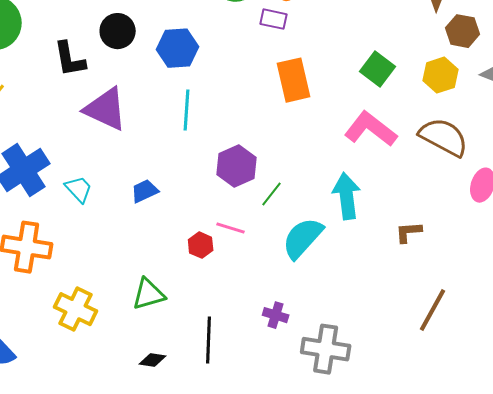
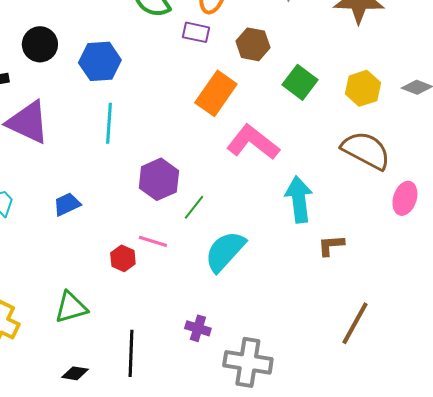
brown hexagon: (463, 31) -> (253, 44), moved
orange rectangle: (294, 80) -> (216, 93), turned 48
pink L-shape: (371, 129) -> (253, 142), moved
cyan arrow: (347, 196) -> (299, 199), moved

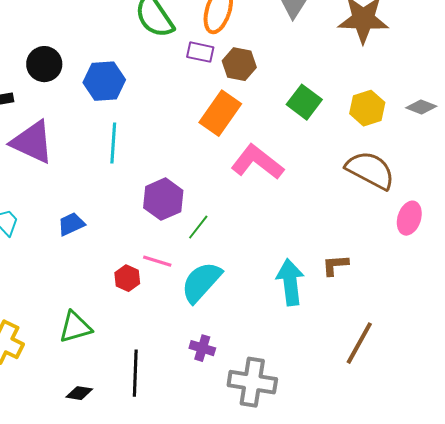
brown hexagon: (253, 44) -> (239, 64), moved
cyan arrow: (299, 199) -> (290, 282), moved
cyan semicircle: (225, 251) -> (201, 282), moved

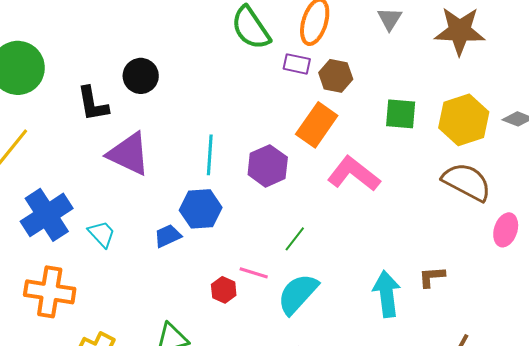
blue hexagon: (104, 81) -> (201, 209), moved
green square: (304, 102) -> (401, 114), turned -32
yellow hexagon: (367, 108) -> (464, 120), size x1.4
purple hexagon: (163, 199) -> (268, 166), moved

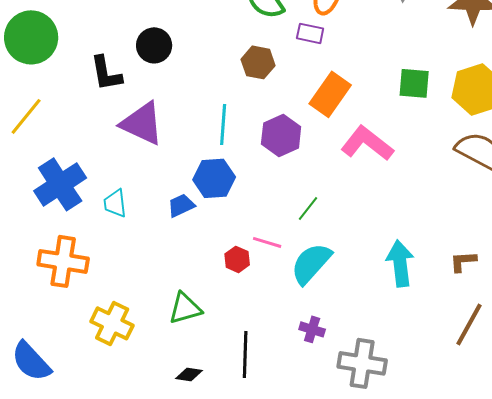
brown hexagon: (336, 76) -> (258, 62), moved
cyan trapezoid: (102, 234) -> (115, 203), turned -144
brown L-shape: (432, 277) -> (463, 261), moved

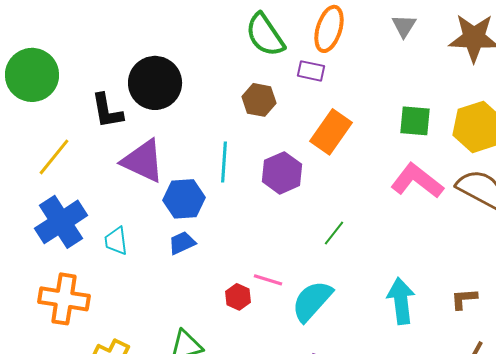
black circle: (154, 45) -> (155, 83), size x1.5
yellow line: (26, 116) -> (54, 157), moved
pink L-shape: (367, 143) -> (417, 181), moved
blue hexagon: (214, 178) -> (184, 199), moved
green line: (308, 208) -> (334, 233), moved

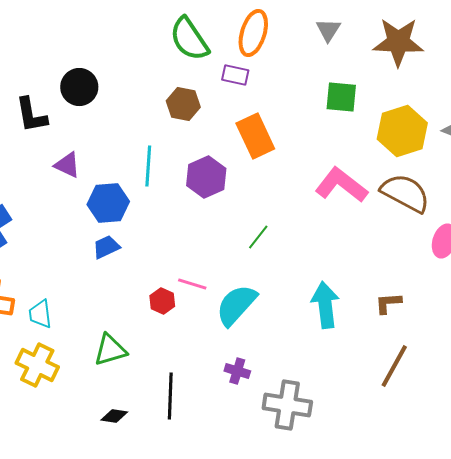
black circle: (155, 83) -> (79, 87), size x0.7
green square: (415, 121) -> (341, 97), moved
orange rectangle: (331, 132) -> (255, 136), turned -60
purple triangle: (143, 161) -> (67, 165), size x0.6
cyan trapezoid: (116, 241) -> (40, 314), moved

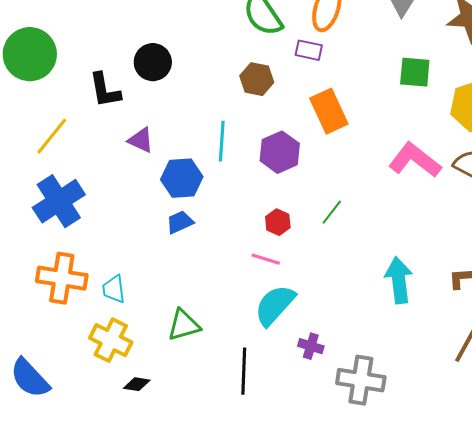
red hexagon: (162, 301) -> (278, 222), moved
cyan semicircle: (236, 305) -> (275, 305), moved
black diamond: (114, 416) -> (137, 384), moved

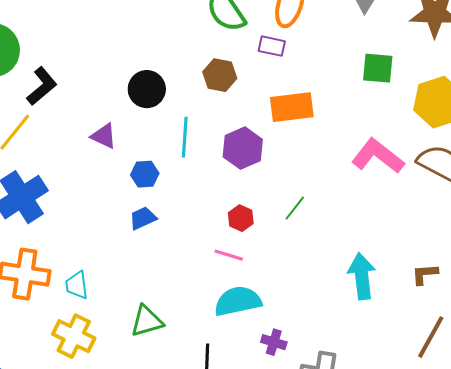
black circle: (153, 62) -> (147, 89), moved
black L-shape: (105, 90) -> (42, 86), moved, turned -120
orange rectangle: (329, 111) -> (292, 107), turned -72
blue hexagon: (182, 178) -> (145, 174), size x0.7
cyan semicircle: (275, 305) -> (238, 301), turned 36

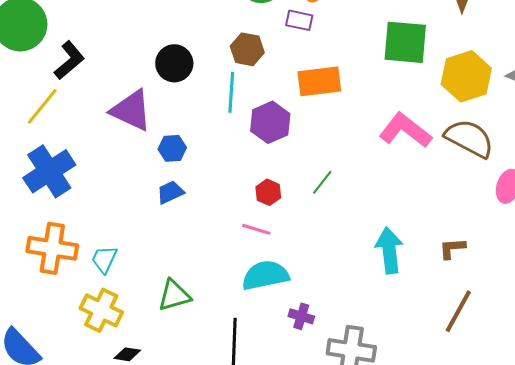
green square: (378, 68) -> (405, 42), size x1.4
purple triangle: (104, 136) -> (131, 110), size x1.6
cyan line: (185, 137) -> (231, 92), moved
cyan trapezoid: (77, 285) -> (104, 259), turned 32

